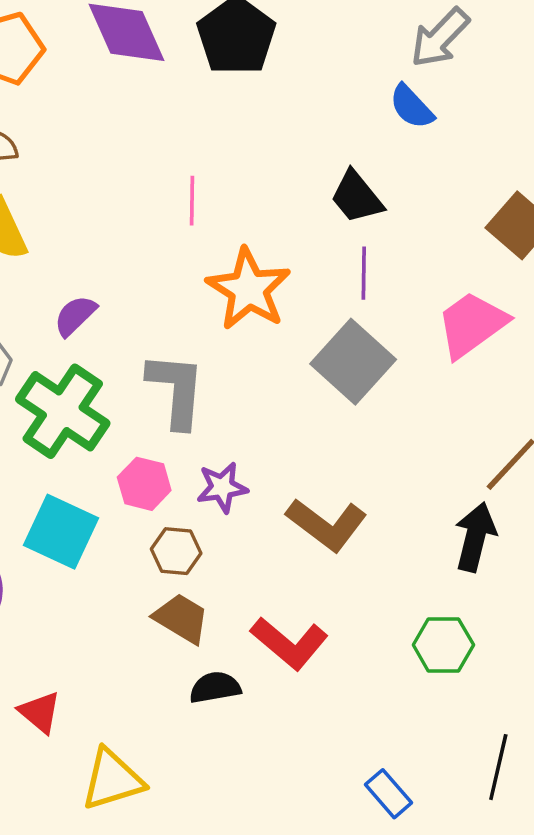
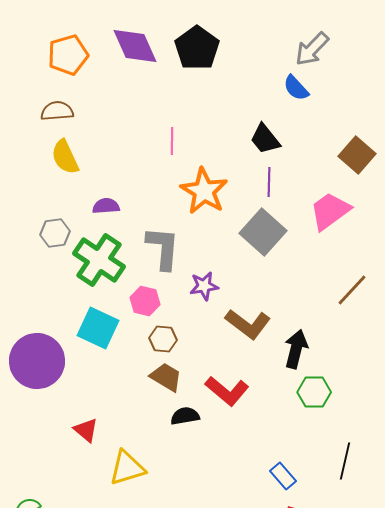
purple semicircle: (75, 316) -> (106, 206), turned 40
purple star: (222, 487) -> (204, 286), moved
black arrow: (475, 537) -> (296, 349), moved

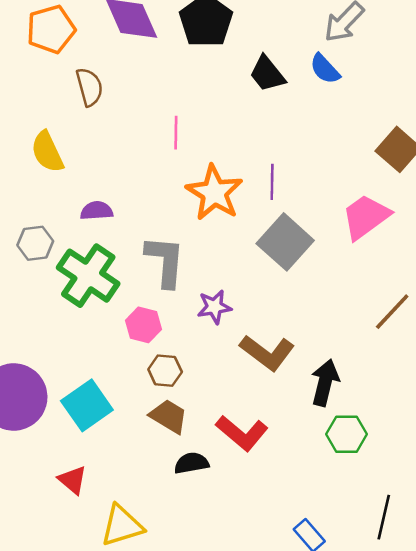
brown semicircle: (57, 111) -> (89, 87), moved, turned 80
black trapezoid: (265, 139) -> (267, 74), moved
purple line: (269, 182) -> (272, 182), moved
cyan square: (98, 328) -> (87, 405), moved, turned 30

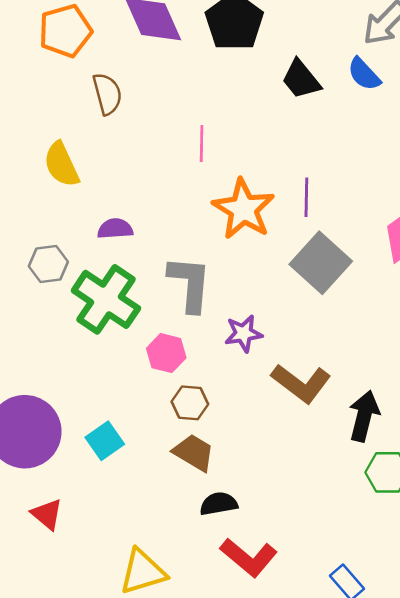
cyan square: (87, 405) -> (105, 441), size x0.7
red L-shape: (242, 433) -> (249, 557), moved
red triangle: (73, 480) -> (47, 514), moved

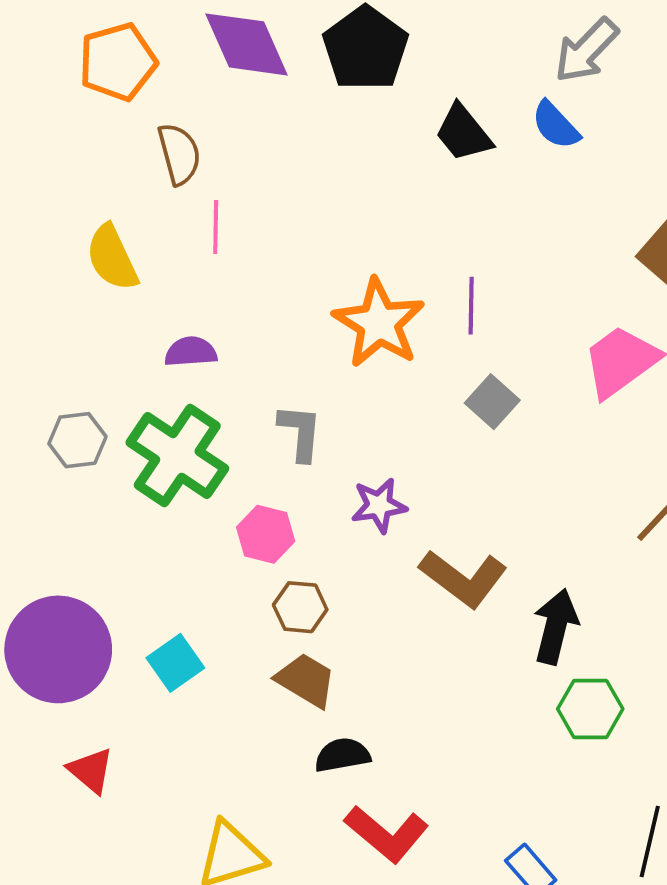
pink line: (202, 144) -> (216, 227), moved
gray square: (321, 263) -> (492, 402), size x0.6
gray hexagon: (48, 264) -> (77, 440), moved
gray L-shape: (190, 284) -> (300, 432), size x0.7

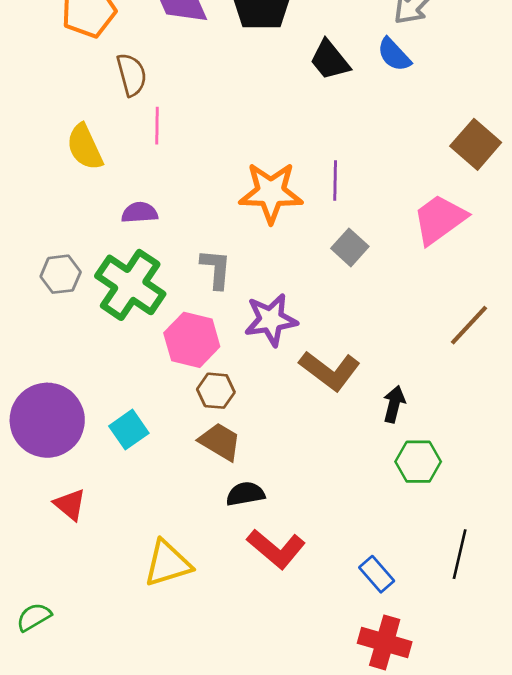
orange star: (379, 323) -> (271, 193), turned -30
purple star: (379, 505) -> (271, 320), size x1.4
pink hexagon: (266, 534) -> (192, 340), size x1.4
black arrow: (556, 626) -> (394, 404), size x0.7

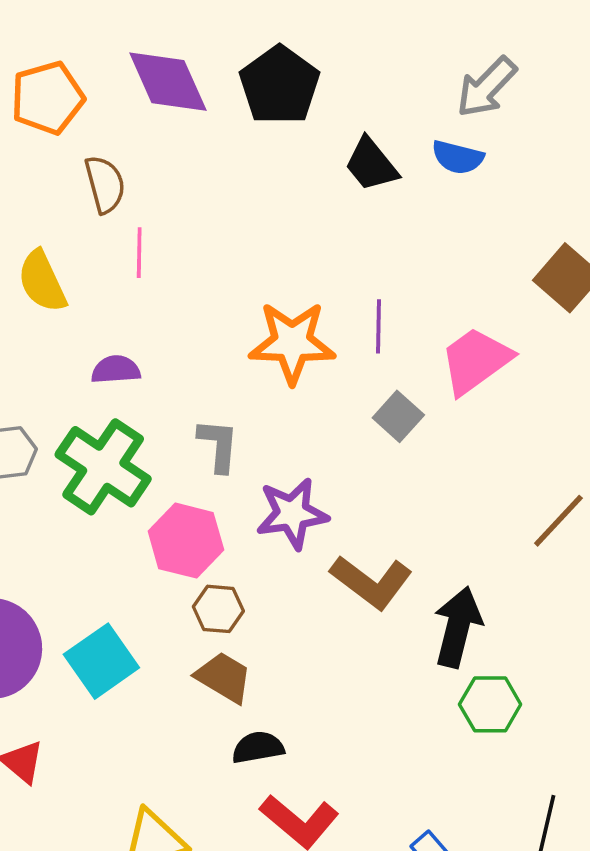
blue semicircle: (394, 55) -> (458, 157), turned -33
pink trapezoid: (440, 219) -> (476, 361), moved
black arrow: (394, 404) -> (458, 627), size x1.6
cyan square: (129, 430) -> (101, 661), size x1.4

